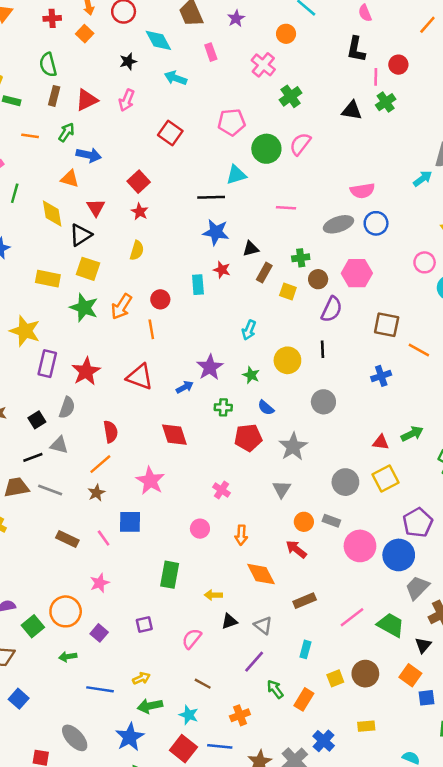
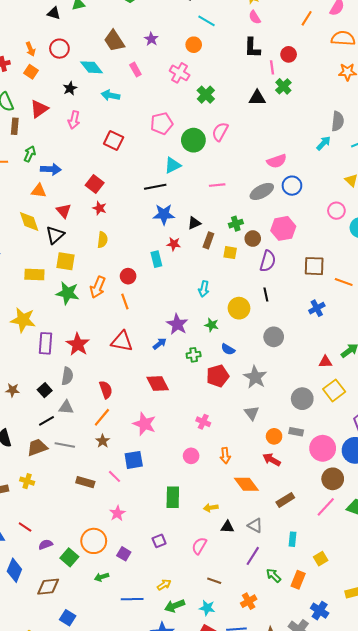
red triangle: (87, 100) -> (39, 109), moved
black triangle: (229, 621) -> (227, 527), turned 32
brown circle: (365, 674) -> (333, 479), moved

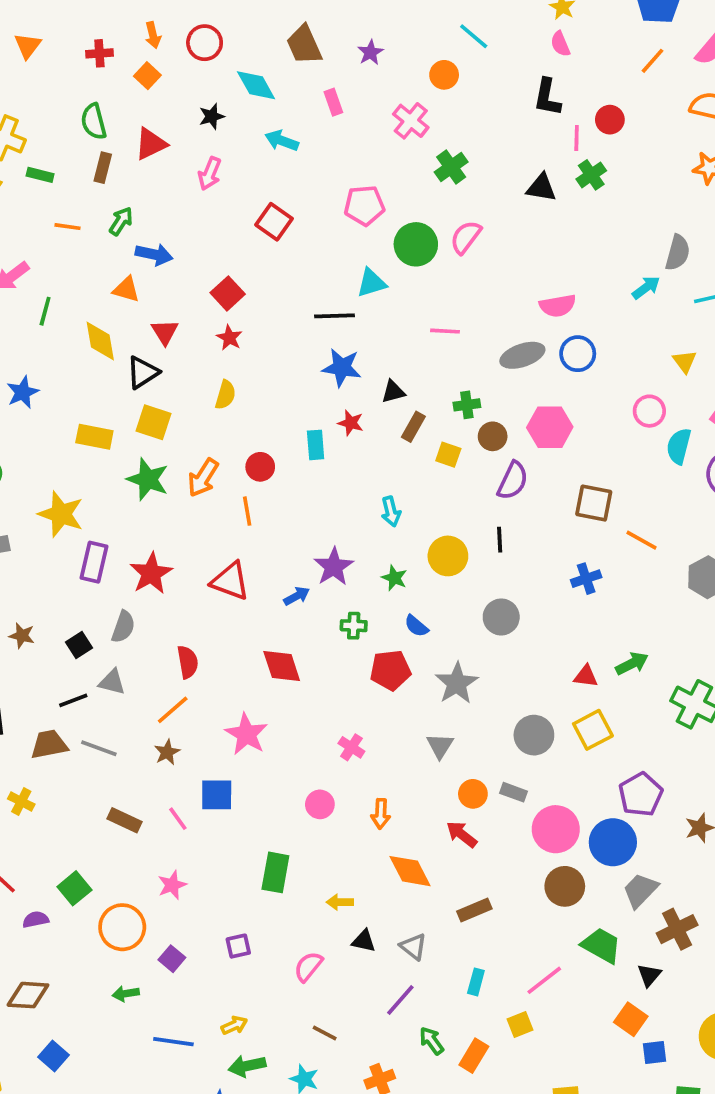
cyan arrow: (204, 289) -> (391, 512), turned -35
pink line: (326, 507) -> (544, 980), moved
green square: (69, 557) -> (74, 888), moved

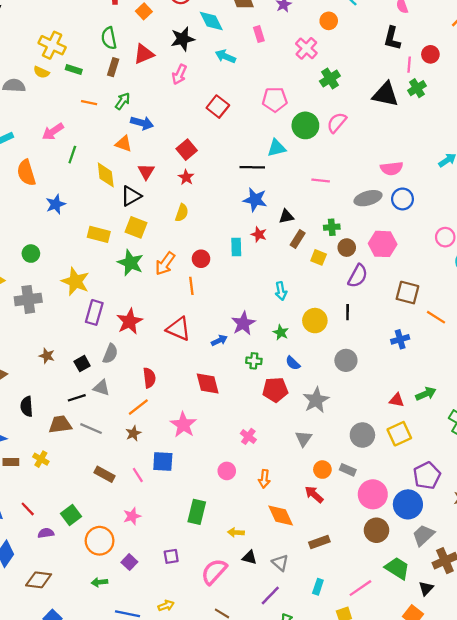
black star: (212, 116) -> (183, 39), size x1.5
black triangle: (541, 188) -> (385, 94), size x1.4
pink semicircle: (308, 967) -> (214, 572), size x1.4

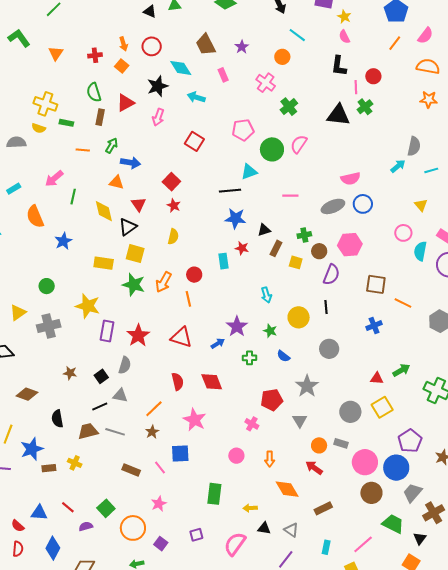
red semicircle: (149, 378) -> (178, 382), moved
red pentagon: (275, 390) -> (272, 400), moved

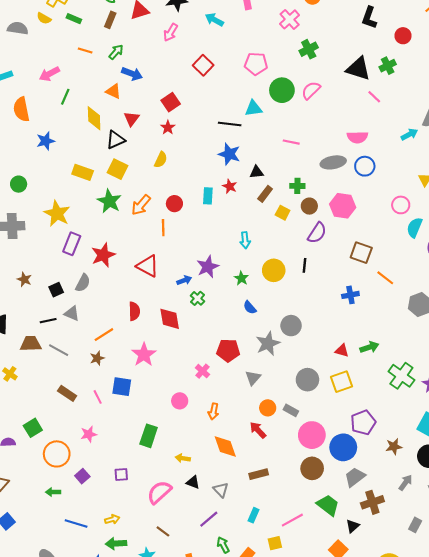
pink line: (356, 87) -> (374, 97), moved, turned -56
gray circle: (329, 349) -> (291, 326), moved
green cross: (249, 358) -> (198, 298), moved, turned 32

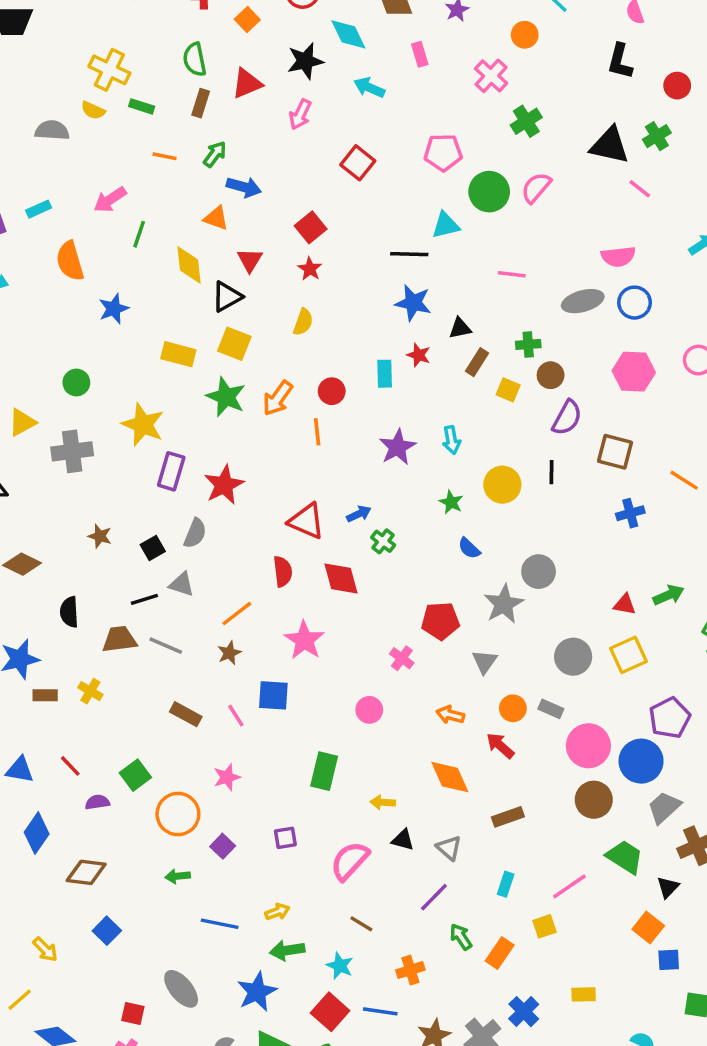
pink hexagon: (343, 206) -> (634, 372), moved
brown square: (361, 253) -> (615, 452), moved
red triangle: (148, 266) -> (306, 521), moved
purple star: (208, 267) -> (397, 447), moved
orange arrow: (213, 411) -> (450, 715), moved, turned 98

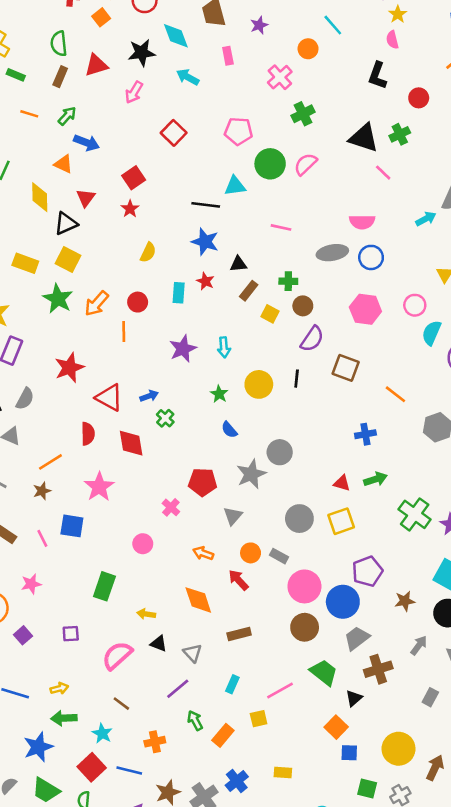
yellow semicircle: (303, 322) -> (148, 252), moved
red star: (224, 485) -> (69, 368), moved
blue cross: (630, 513) -> (365, 434), moved

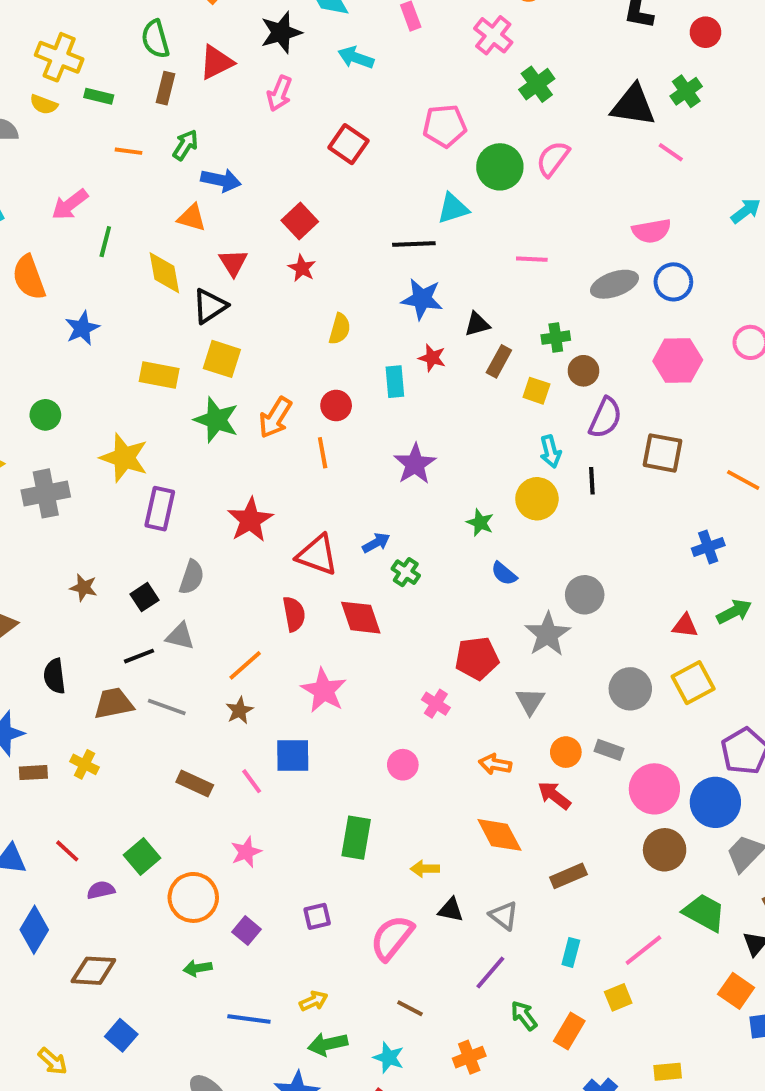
cyan arrow: (224, 347) -> (550, 452), moved

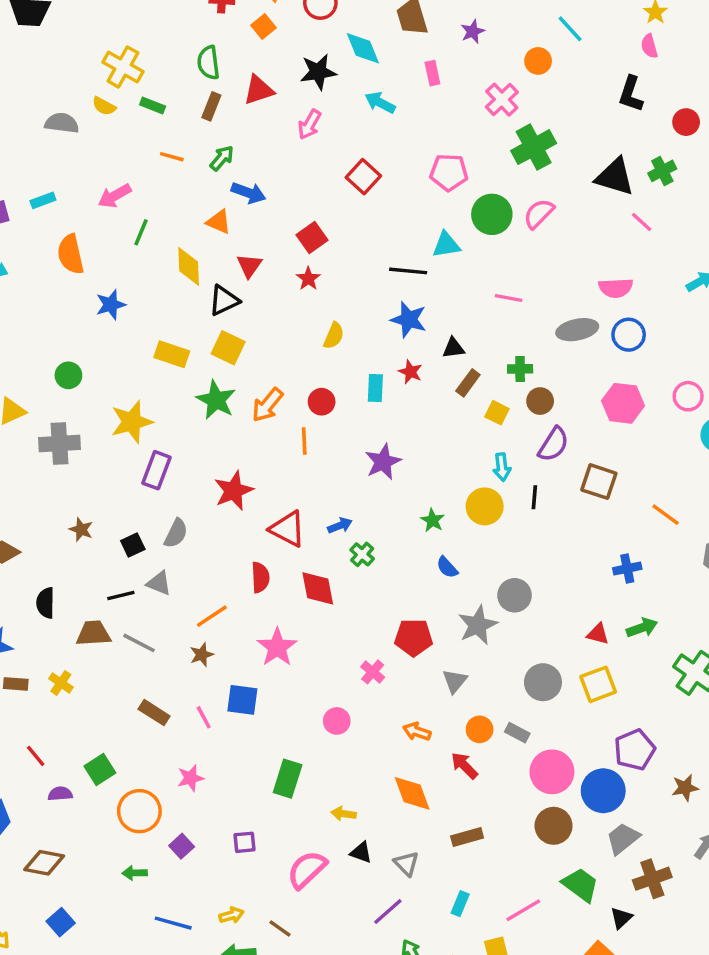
green cross: (537, 84) -> (534, 147), size x1.4
yellow star: (124, 458) -> (132, 422), turned 30
brown line: (410, 1008) -> (280, 928), moved

